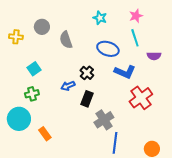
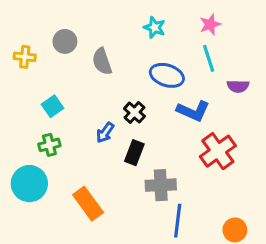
blue arrow: (68, 86) -> (105, 133), turned -32
gray cross: (104, 120) -> (161, 185), turned 30
orange rectangle: (45, 134) -> (88, 204), moved, size x1.5

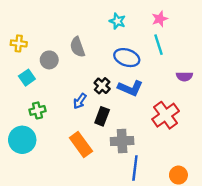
gray circle: (65, 41) -> (49, 60), moved
purple semicircle: (238, 86) -> (184, 76), moved
cyan square: (53, 106) -> (27, 78), moved
blue L-shape: (193, 111) -> (130, 88), moved
orange rectangle: (88, 204) -> (81, 145), moved

